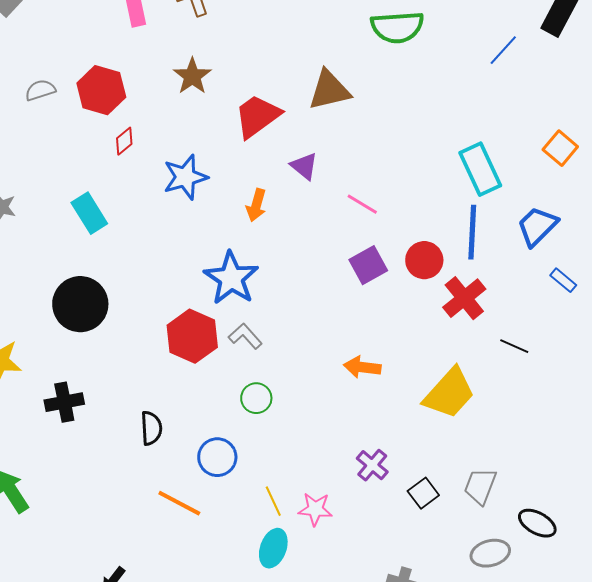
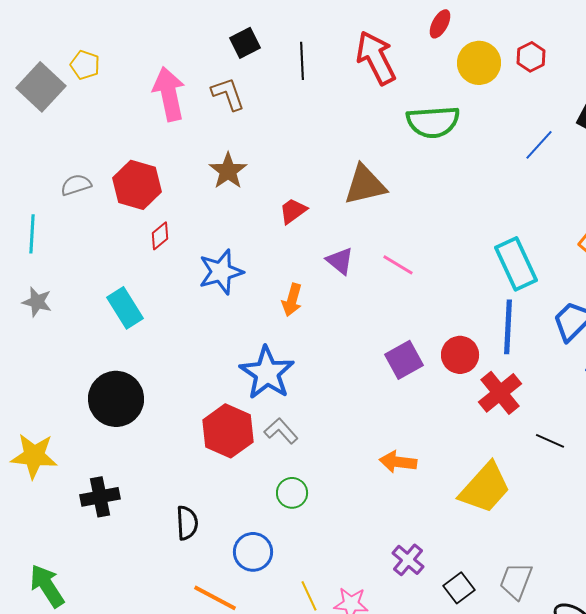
red trapezoid: (257, 116) -> (293, 211), size x0.6
pink line: (362, 204) -> (398, 265), moved

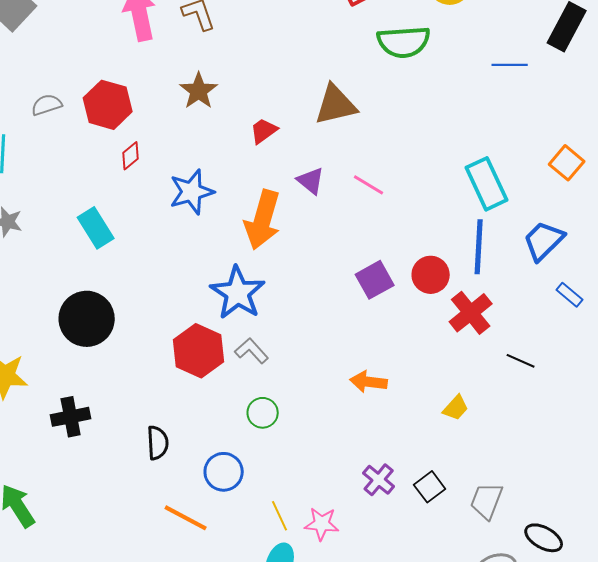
blue line: (539, 145) -> (510, 65), turned 48
orange arrow: (292, 300) -> (263, 220), size x1.8
yellow trapezoid: (485, 488) -> (456, 408), size x0.5
black square: (459, 588) -> (430, 487), moved

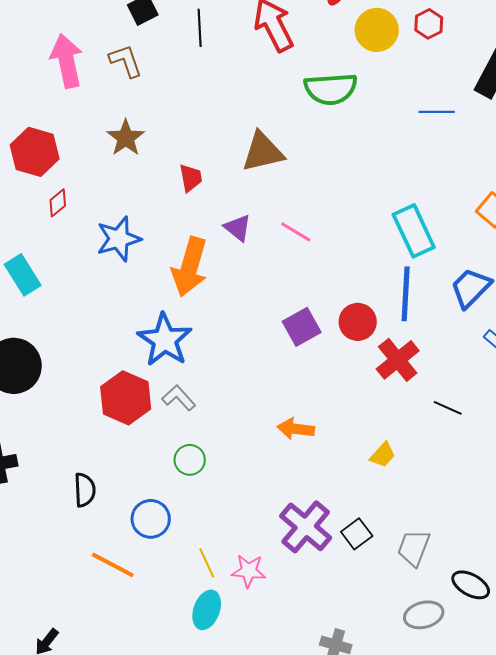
red trapezoid: (264, 131) -> (191, 178), turned 116
purple cross: (379, 480) -> (306, 527), size x1.6

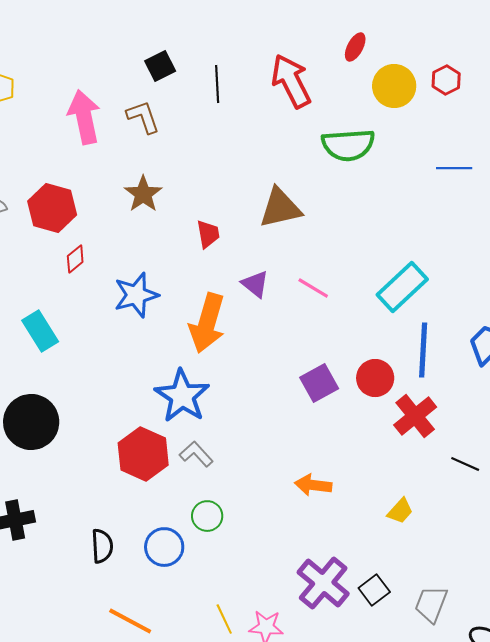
cyan rectangle: (414, 231) -> (402, 287), moved, turned 72
blue circle: (151, 519) -> (164, 547), moved

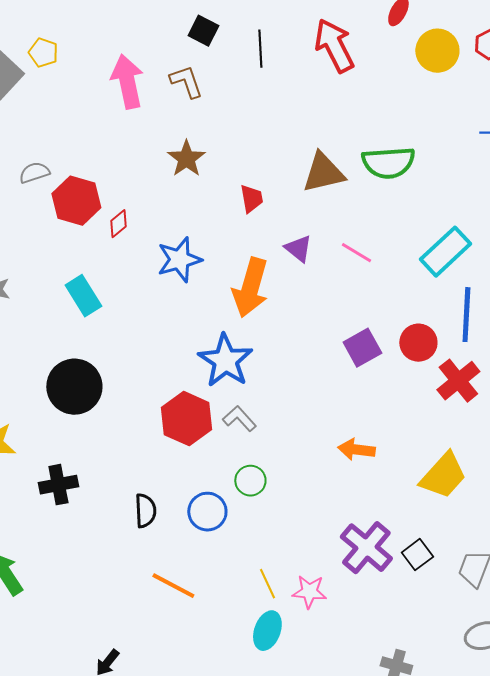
black square: (160, 66) -> (203, 31), turned -36
green semicircle: (348, 145) -> (388, 163), moved
red hexagon: (52, 208) -> (76, 201), moved
yellow trapezoid: (400, 511) -> (443, 476), size x1.8

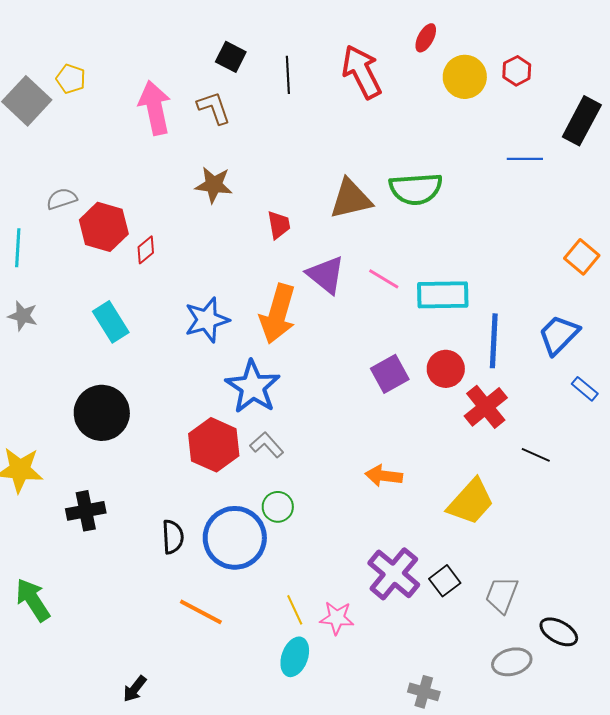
brown star: (186, 159) -> (214, 185), turned -30
purple triangle: (298, 249) -> (326, 275), size x1.4
cyan rectangle: (445, 252) -> (443, 295), moved, turned 42
blue star: (179, 260) -> (207, 320), moved
blue circle: (207, 512) -> (235, 538), size x1.6

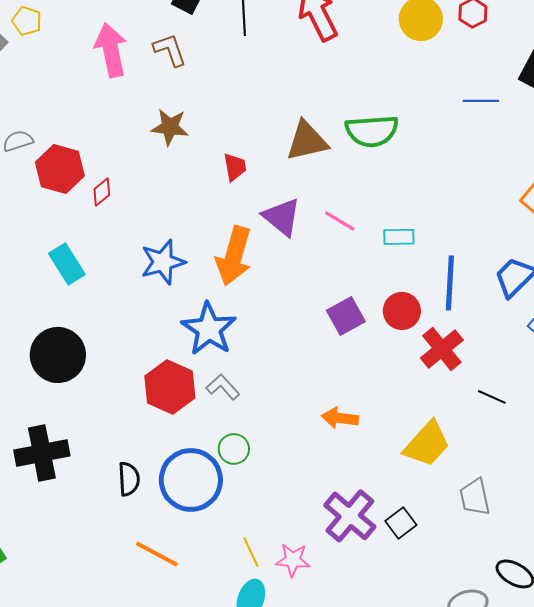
cyan rectangle: (443, 295) -> (399, 237), size x0.6
black cross: (86, 511) -> (42, 453), size x1.4
gray trapezoid: (502, 595) -> (475, 497), moved, turned -33

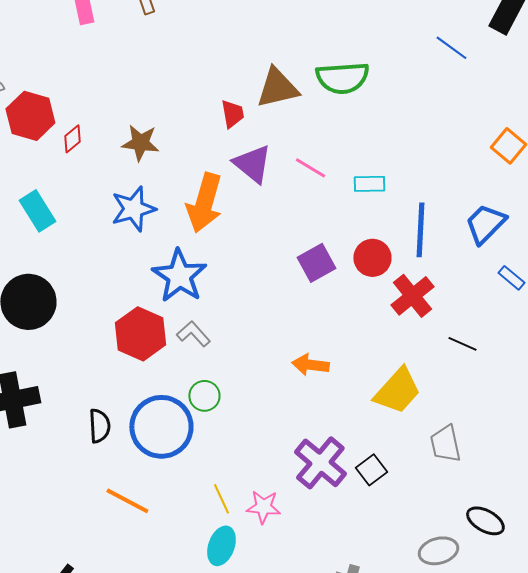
blue line: (481, 101) -> (451, 48), turned 36
brown star: (170, 127) -> (140, 143), moved
red trapezoid: (235, 167) -> (232, 114), moved

